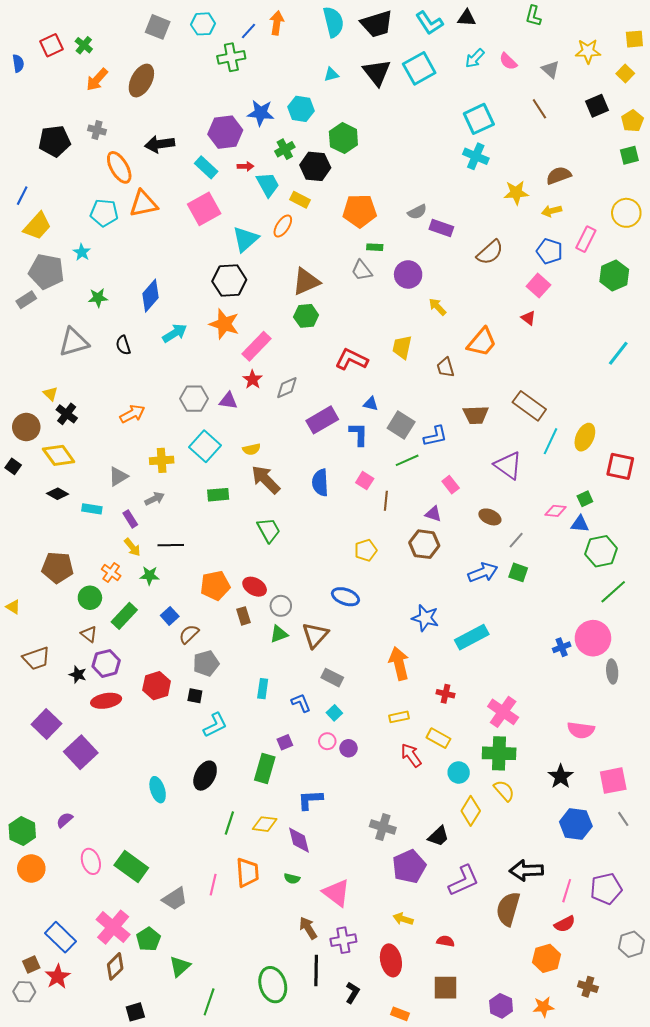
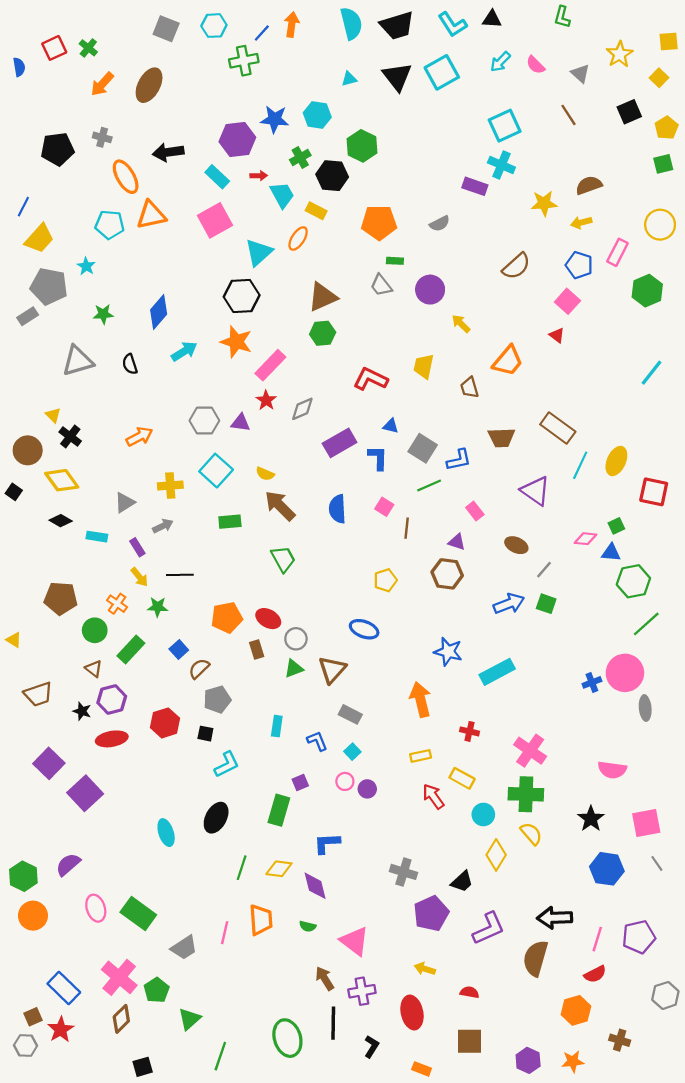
yellow star: (588, 51) -> (620, 54), turned -30
purple rectangle: (441, 228) -> (475, 186), moved
yellow semicircle: (252, 449) -> (265, 474), turned 36
purple semicircle: (65, 820) -> (68, 865), size x1.4

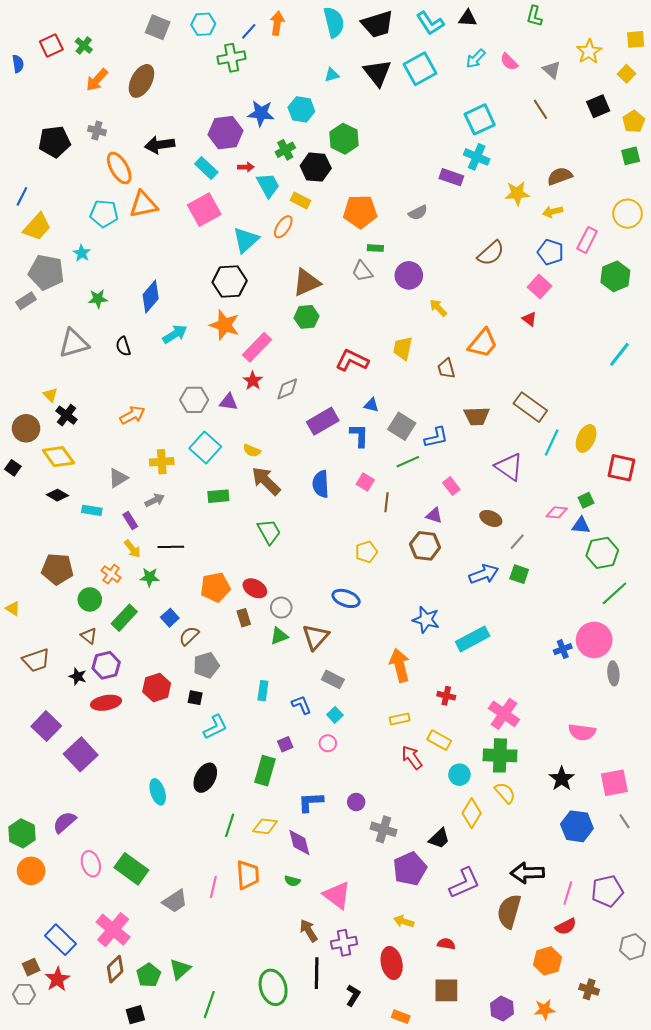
purple circle: (367, 789) -> (356, 802), moved
green pentagon: (156, 990) -> (149, 975), moved

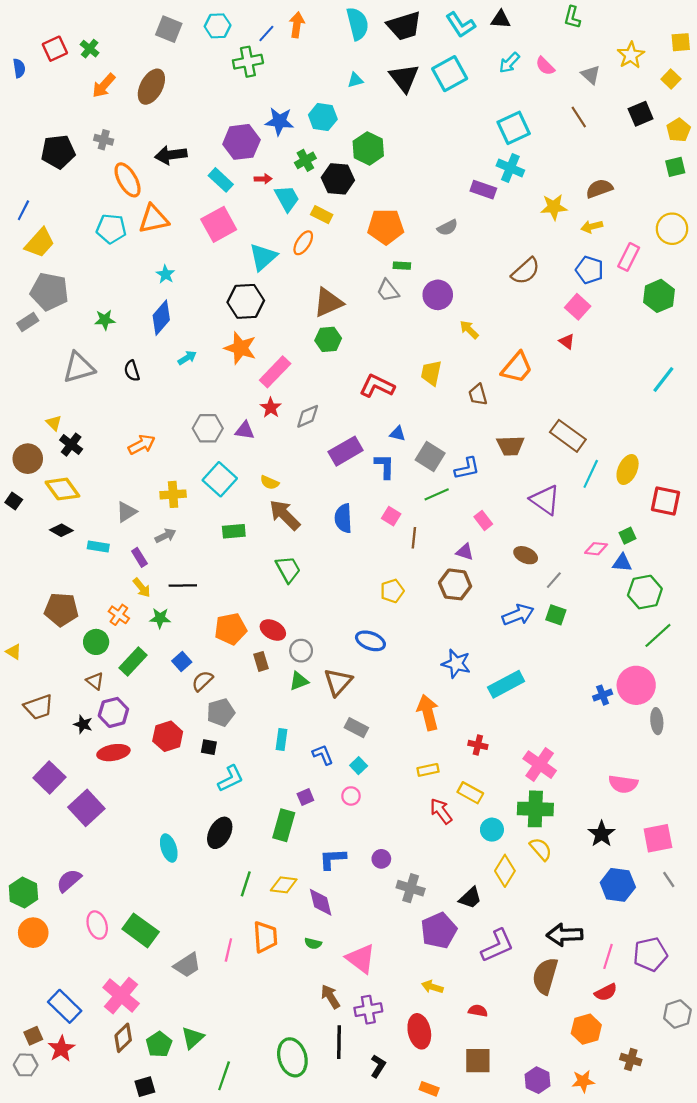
cyan star: (82, 253) -> (165, 274), moved
cyan arrow: (175, 334) -> (187, 358), size x0.7

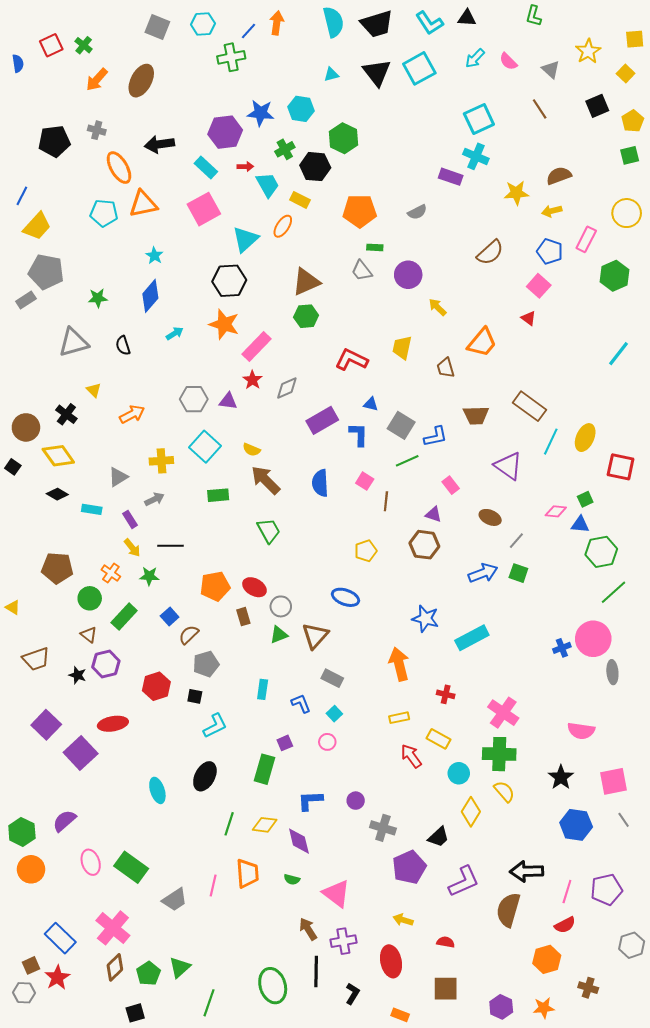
yellow triangle: (54, 423) -> (94, 390), moved
red ellipse: (113, 753) -> (113, 724), moved

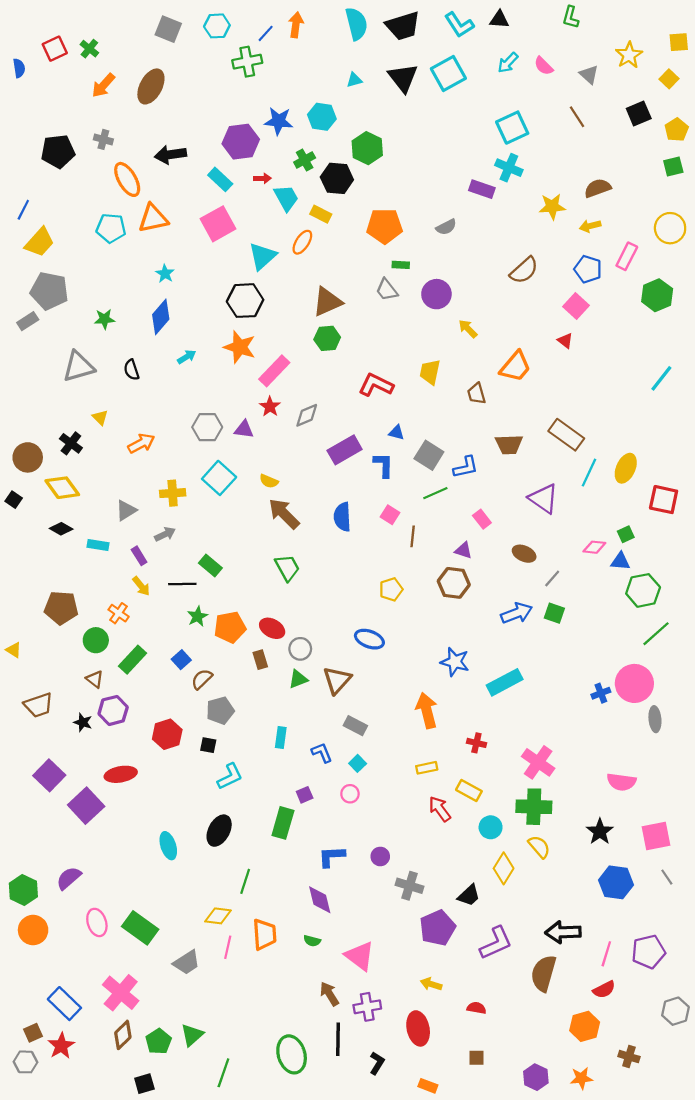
green rectangle: (218, 495) -> (210, 566), moved, turned 45
green star: (149, 576) -> (197, 616), moved, turned -30
yellow diamond: (265, 825) -> (218, 916), moved
brown square: (446, 989) -> (476, 1058), size x0.6

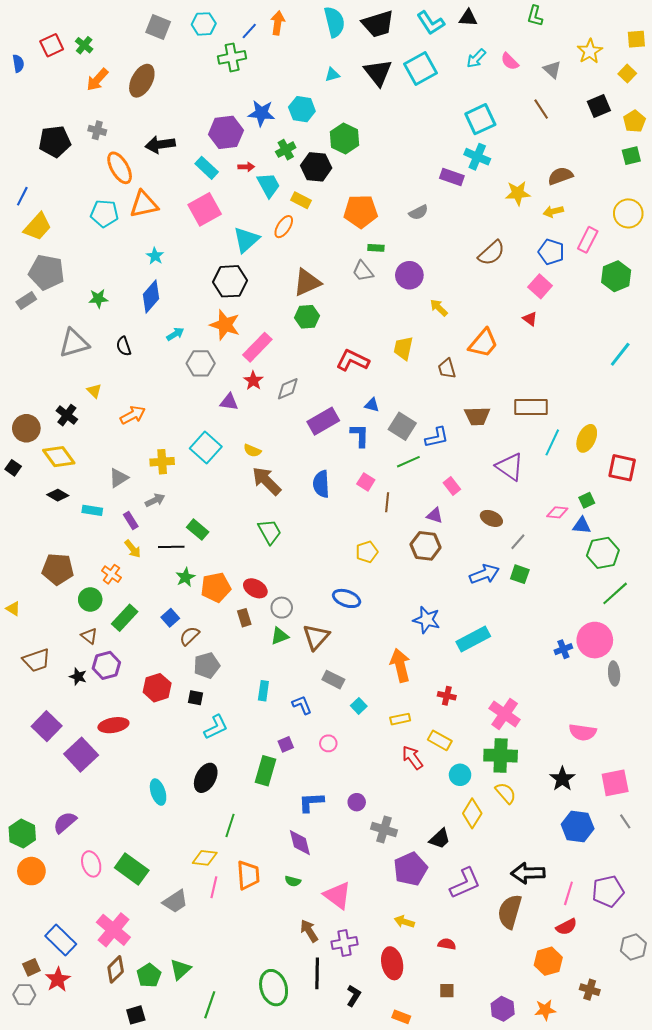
gray hexagon: (207, 427) -> (201, 363), moved
brown rectangle: (566, 435) -> (531, 407), turned -36
cyan square: (358, 763) -> (359, 706), moved

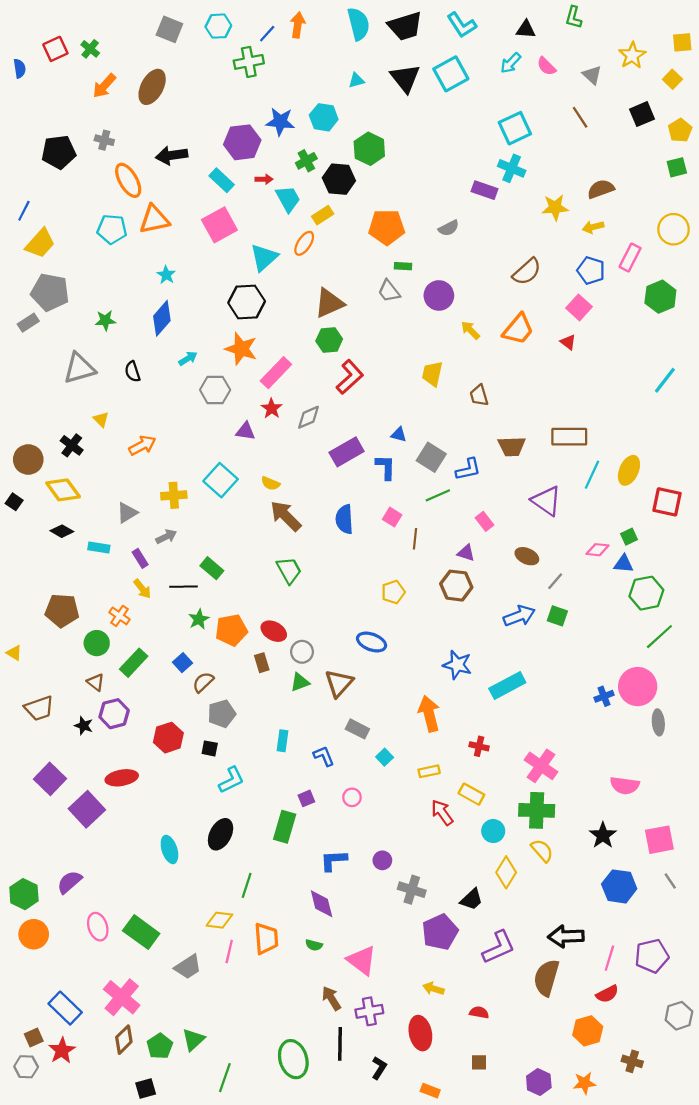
black triangle: (468, 18) -> (526, 29), moved
yellow rectangle: (301, 200) -> (323, 215), turned -60
orange trapezoid: (483, 343) -> (518, 329), moved
red L-shape: (353, 360) -> (350, 377), moved, turned 112

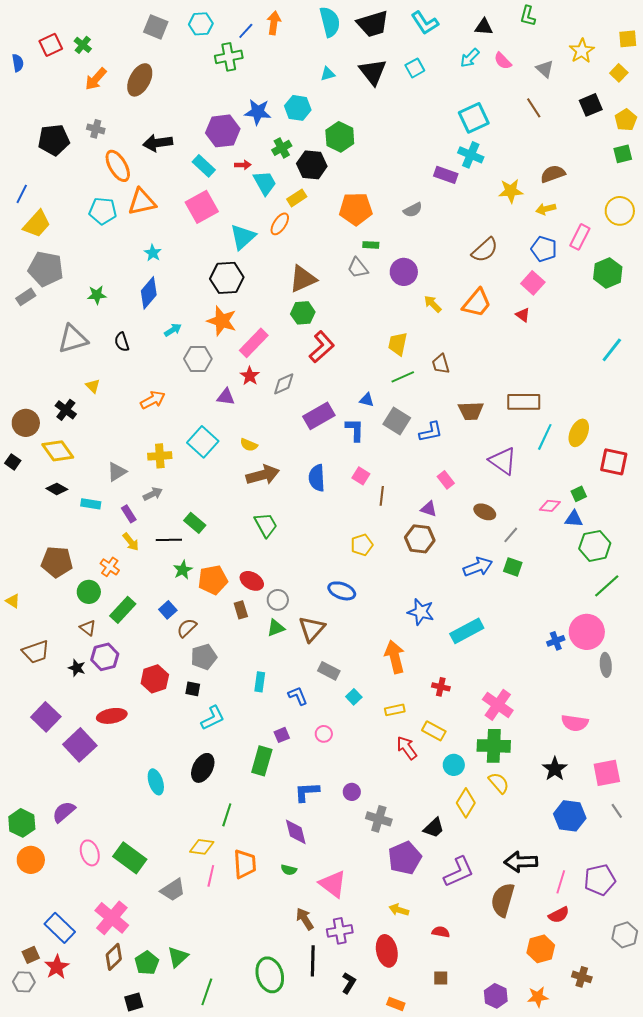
cyan square: (451, 74) -> (415, 68), size x0.6
orange arrow: (142, 445) -> (153, 400), moved
green line: (438, 495) -> (403, 377), moved
brown arrow: (286, 516) -> (263, 475), turned 120

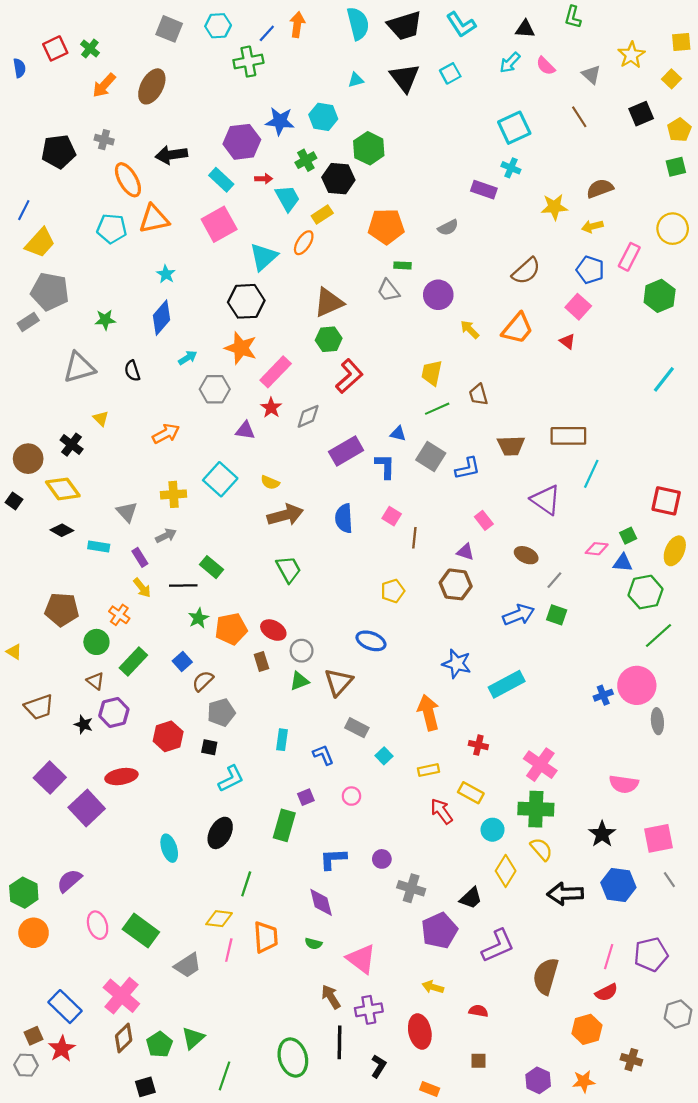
cyan cross: (471, 155) -> (511, 168), size x0.7
yellow ellipse: (579, 433) -> (675, 551), moved
gray triangle: (117, 472) -> (127, 512), turned -40
black arrow: (521, 862) -> (565, 894), moved

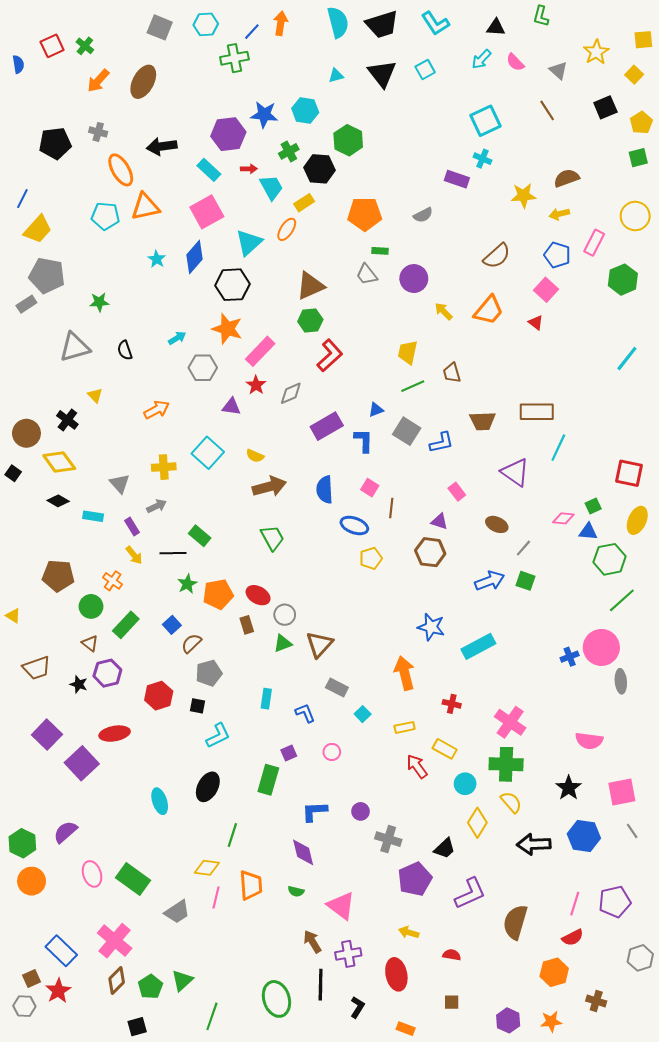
blue diamond: (162, 318) -> (195, 257), moved
blue triangle: (398, 434) -> (376, 410), turned -35
blue ellipse: (371, 641) -> (354, 525), moved

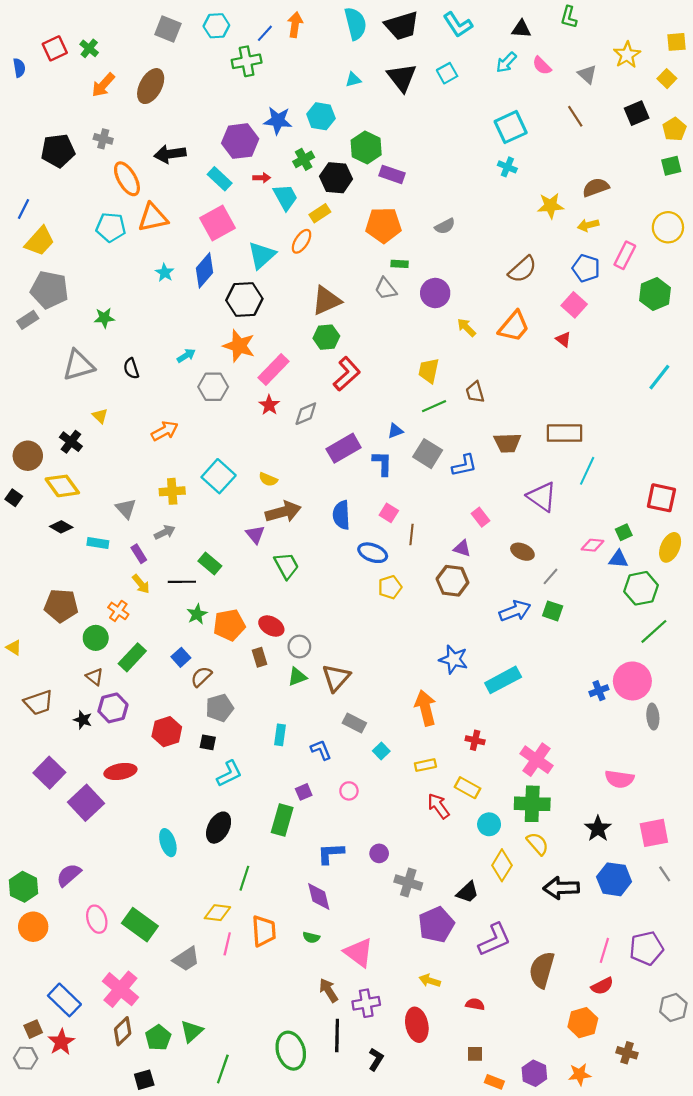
purple rectangle: (457, 179) -> (392, 174), moved
purple triangle: (231, 407) -> (255, 534), moved, turned 42
orange rectangle: (406, 1029) -> (494, 1082), moved

